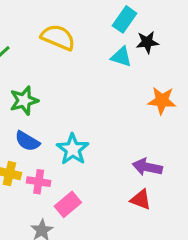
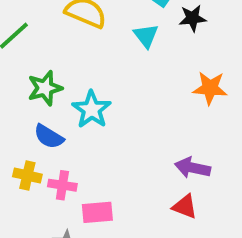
cyan triangle: (121, 57) -> (146, 36), moved, turned 35
cyan star: (73, 149) -> (92, 109), moved
pink rectangle: (68, 204) -> (97, 212), turned 35

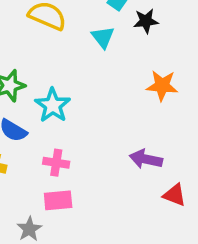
pink cross: (62, 185) -> (56, 163), moved
red triangle: (185, 207) -> (175, 195), moved

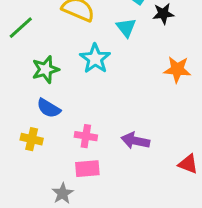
cyan star: (53, 105) -> (95, 59), moved
purple arrow: (146, 159) -> (135, 141), moved

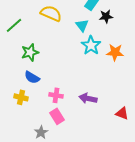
cyan star: (95, 59) -> (91, 45), moved
pink rectangle: (87, 169) -> (57, 116), turned 63

